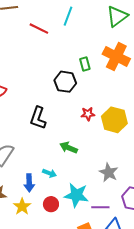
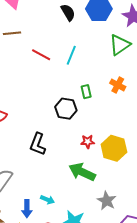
cyan line: (68, 16) -> (71, 55), moved
orange cross: (116, 56) -> (118, 85), size x0.6
green arrow: (69, 148) -> (82, 172), moved, size x1.5

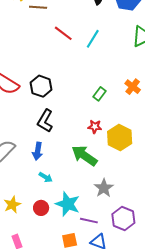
orange cross: (118, 85) -> (133, 87), moved
green rectangle: (86, 92) -> (100, 94), moved, turned 40
black hexagon: (66, 109) -> (41, 86), moved
blue arrow: (27, 209) -> (38, 151), moved

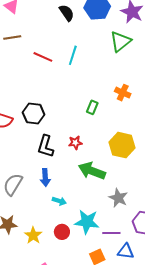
red star: (95, 127) -> (75, 143), moved

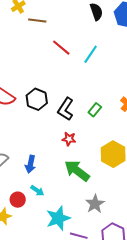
black L-shape: (46, 146) -> (66, 109), moved
cyan star: (87, 222) -> (58, 218), turned 30
red circle: (62, 232) -> (18, 200), moved

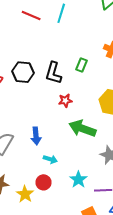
red circle: (18, 200) -> (44, 182), moved
cyan star: (58, 218) -> (78, 180), size x0.7

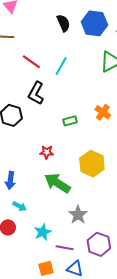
green rectangle: (82, 65) -> (70, 121), turned 40
black L-shape: (53, 73) -> (36, 93), moved

